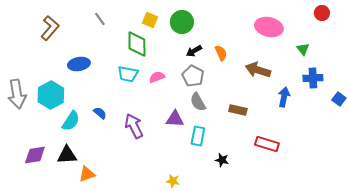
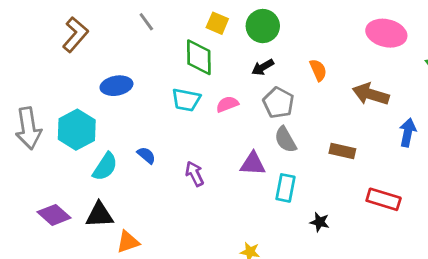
black arrow: (194, 51) -> (263, 67), moved
purple arrow: (134, 126) -> (195, 174), size x0.7
purple diamond: (35, 155) -> (54, 215), turned 50

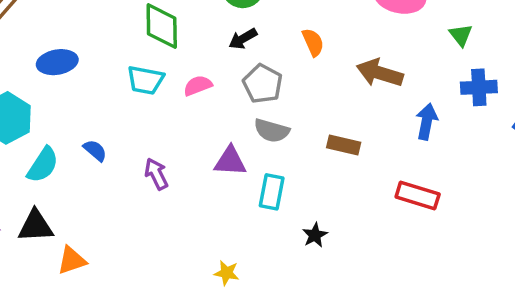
gray semicircle: (286, 140) -> (272, 131), turned -44
red rectangle: (384, 199) -> (418, 195), moved
black star: (320, 222) -> (315, 235), turned 30

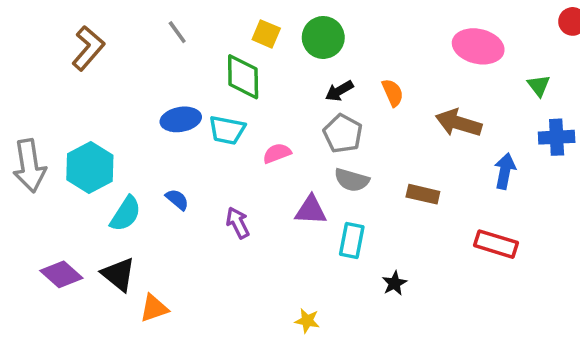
black arrow: (243, 39) -> (339, 91), moved
blue ellipse: (57, 62) -> (181, 119), moved
pink semicircle: (198, 86) -> (277, 153), moved
black triangle: (36, 226) -> (118, 274), turned 42

